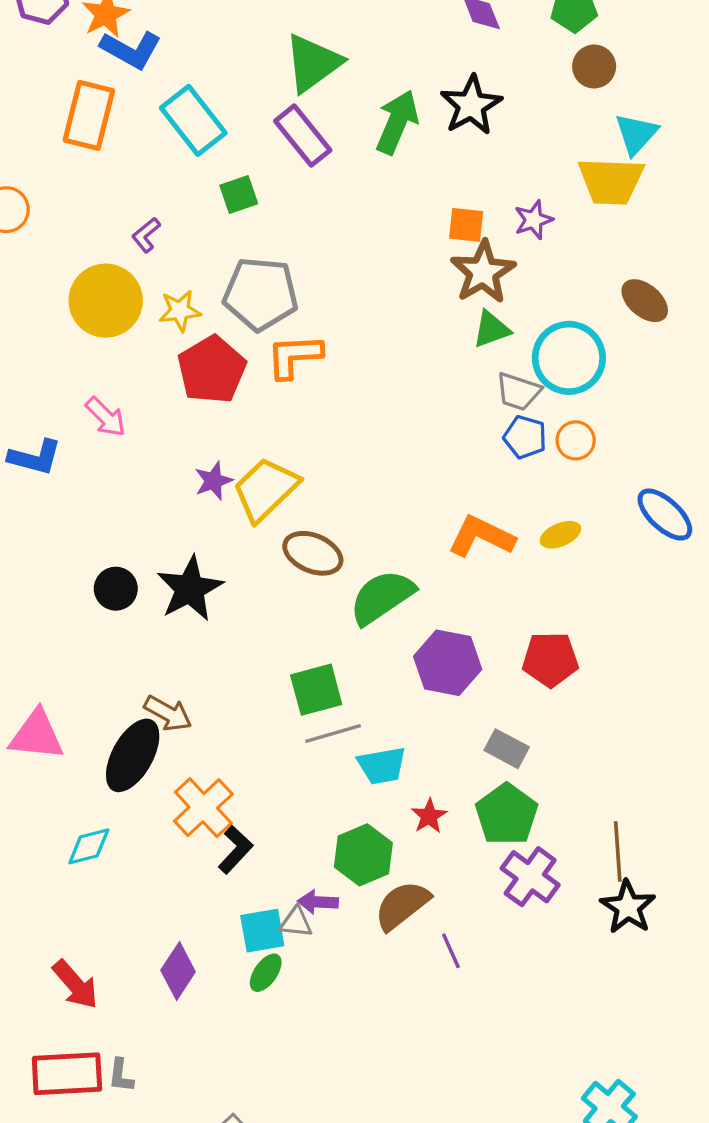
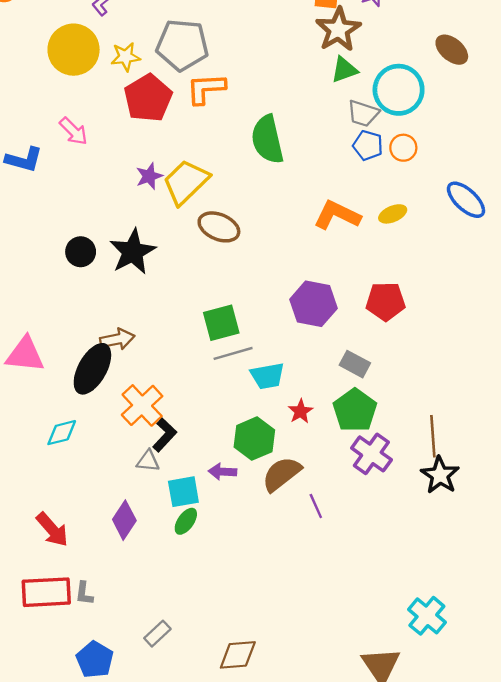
green semicircle: (382, 597) -> (267, 139), moved, turned -69
brown arrow: (168, 713) -> (117, 339), turned -40
gray triangle: (296, 922) -> (148, 461), moved

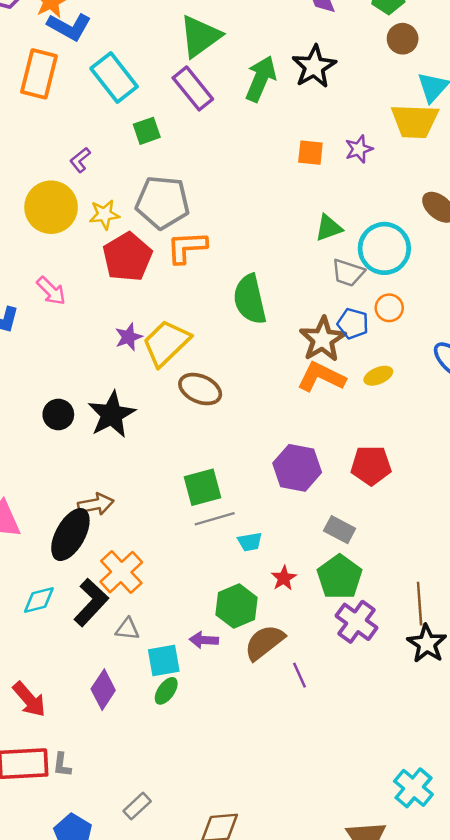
brown star: (338, 30) -> (323, 339), moved
blue pentagon: (368, 145) -> (353, 324), moved
cyan trapezoid: (267, 376) -> (250, 542), size x0.7
black L-shape: (165, 435) -> (91, 602), moved, size x1.4

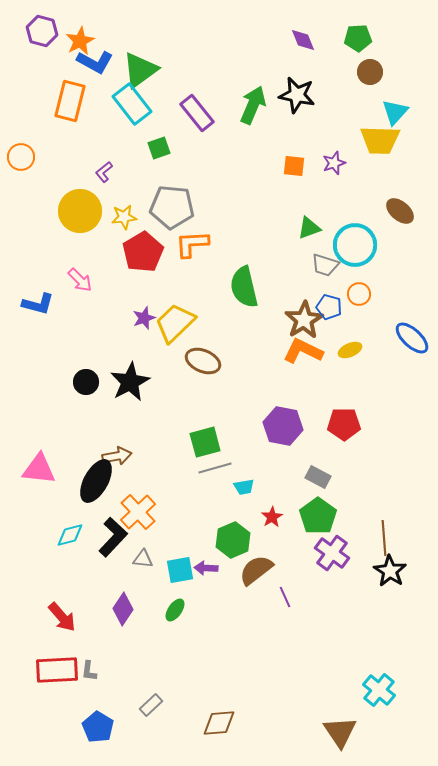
green triangle: (200, 36) -> (140, 70), moved
black star: (314, 67) -> (297, 95), turned -30
cyan square: (164, 661) -> (180, 570), moved

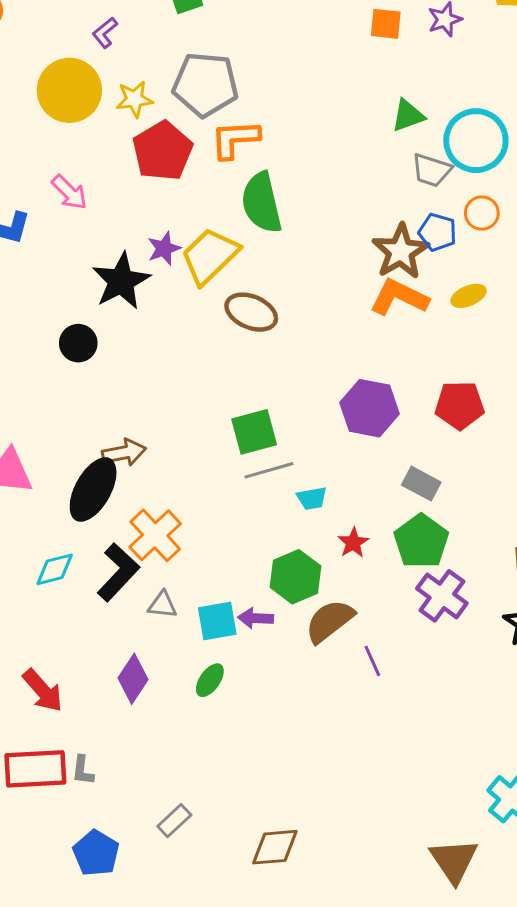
green semicircle: (244, 287) -> (262, 203), moved
black star: (130, 382) -> (121, 281), moved

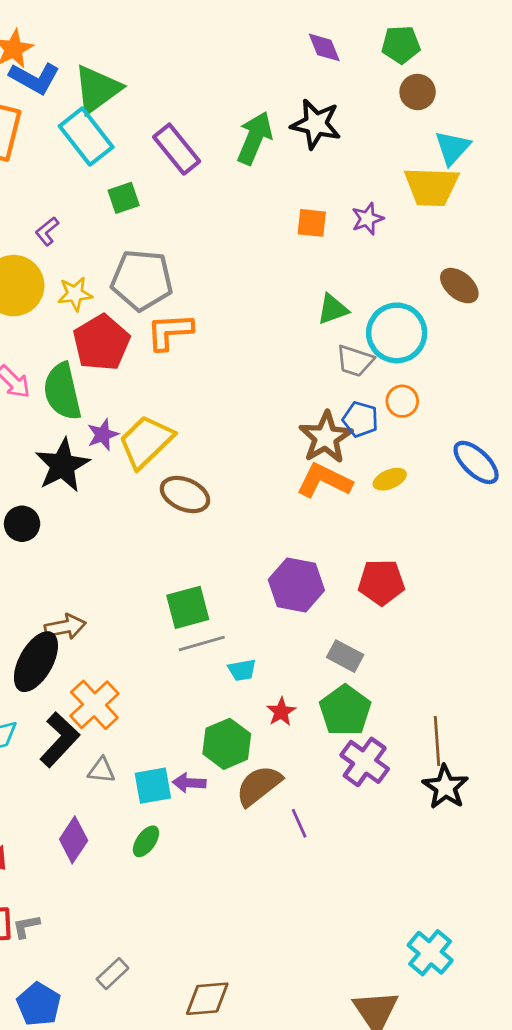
green semicircle: (262, 203) -> (62, 391), moved
gray L-shape: (83, 770) -> (26, 926), turned 72

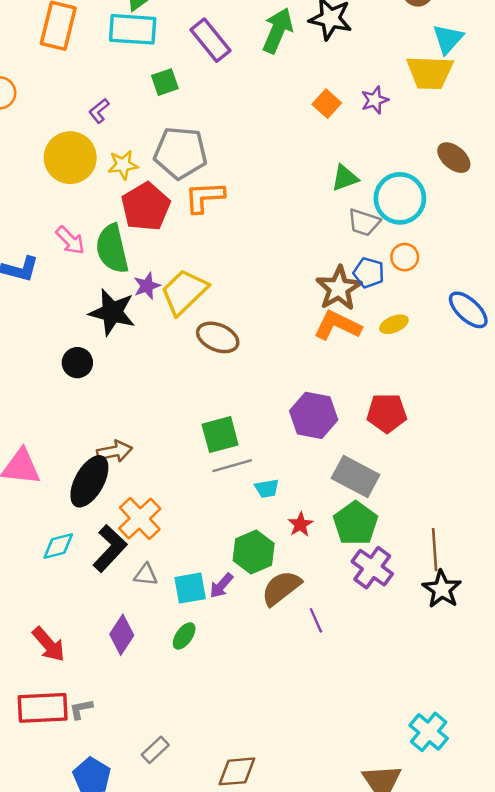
cyan rectangle: (86, 137) -> (133, 29), turned -48
orange square: (312, 223) -> (327, 104), turned 36
black star: (62, 465) -> (112, 312), turned -30
gray rectangle: (345, 656) -> (356, 477), size x1.5
purple arrow: (189, 783) -> (221, 586), turned -52

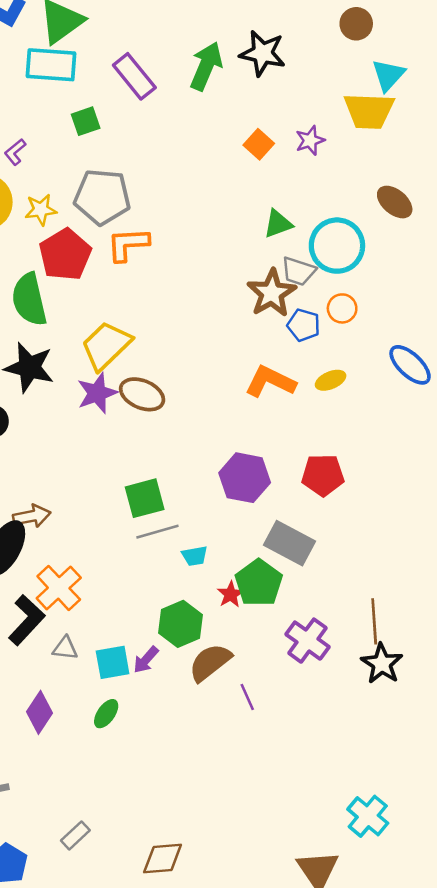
purple star: (147, 286) -> (97, 393), moved, size x1.4
brown star: (339, 288) -> (272, 293), moved
green pentagon: (356, 523) -> (259, 583), moved

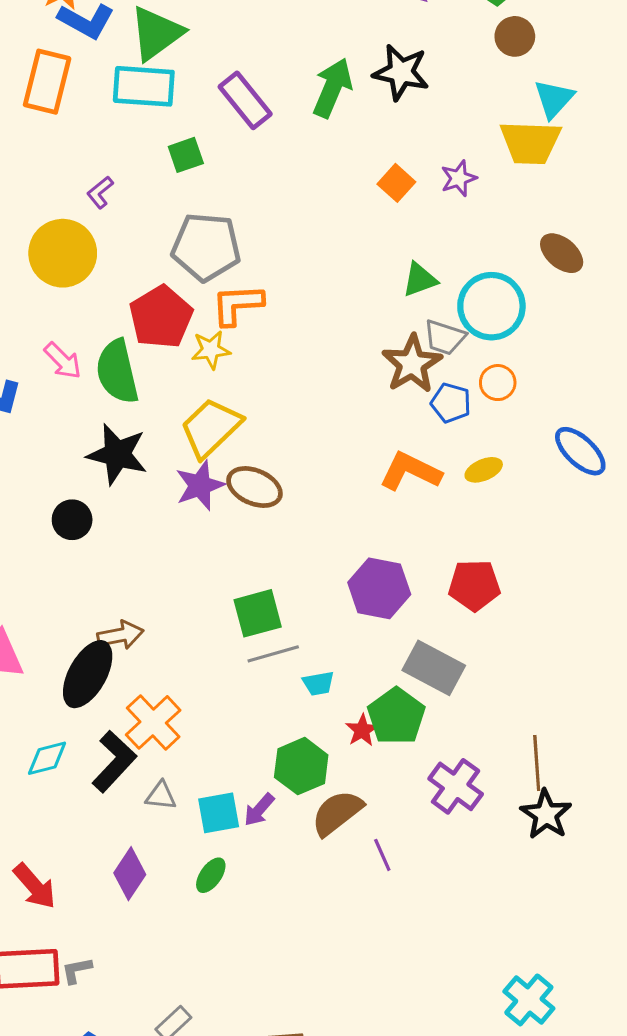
yellow star: (41, 210) -> (211, 350), moved

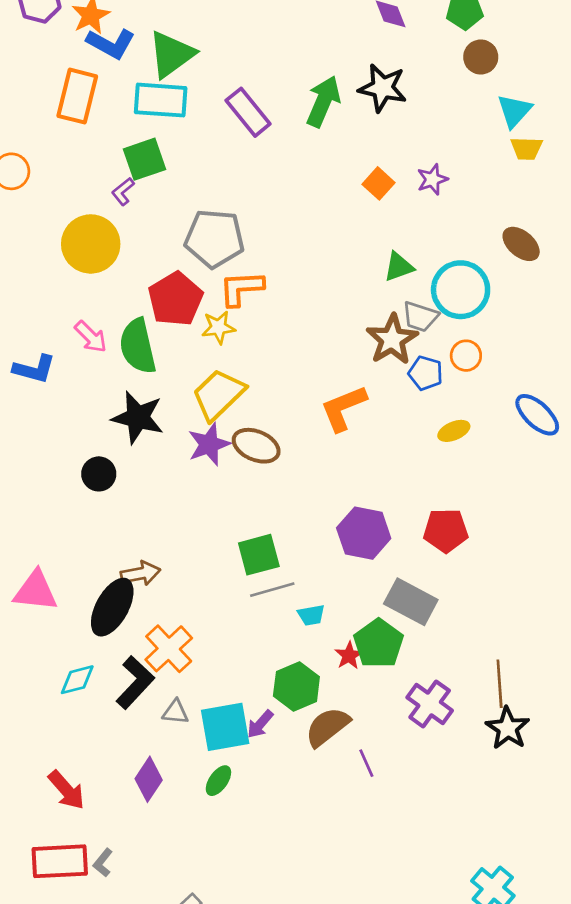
yellow trapezoid: (530, 142) -> (526, 148), moved, size x0.6
green square: (186, 155) -> (144, 159), moved, size x1.4
orange L-shape: (410, 471) -> (344, 408), moved, turned -48
cyan square: (219, 813) -> (225, 727), size x1.4
gray L-shape: (77, 970) -> (103, 863), turned -40

